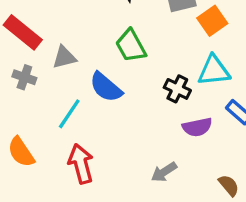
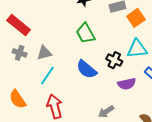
gray triangle: (64, 57) -> (44, 53), moved
blue semicircle: (106, 87) -> (86, 69), moved

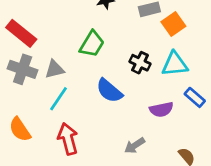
green trapezoid: (85, 33) -> (92, 44), moved, turned -120
gray cross: (20, 53) -> (23, 69), size x1.5
black cross: (114, 60) -> (140, 63), moved

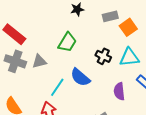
cyan line: (59, 99) -> (57, 87), moved
purple semicircle: (161, 109) -> (119, 91), turned 96

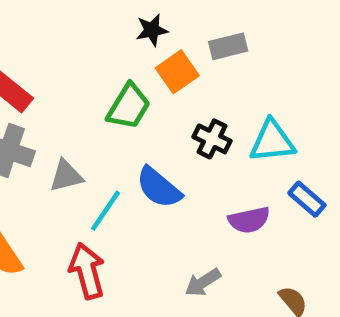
orange square: (128, 27) -> (177, 72), moved
gray triangle: (39, 61) -> (66, 176), moved
purple semicircle: (119, 91) -> (249, 220), turned -96

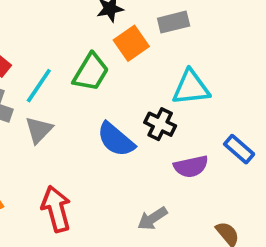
black cross: (212, 139) -> (160, 124), moved
cyan triangle: (272, 141) -> (191, 88), moved
gray triangle: (66, 176) -> (39, 130), turned -32
cyan line: (106, 211) -> (39, 86), moved

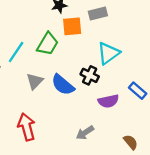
orange square: (131, 43) -> (72, 26), turned 30
cyan triangle: (191, 88) -> (108, 53), turned -30
gray triangle: (39, 130) -> (35, 81), moved

